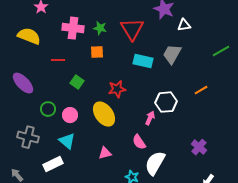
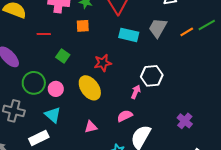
orange line: (201, 90) -> (187, 32), moved
green circle: (48, 109) -> (34, 83), size x1.5
pink semicircle: (139, 142) -> (125, 116), turned 98

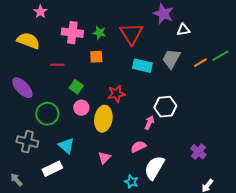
yellow ellipse: (90, 88) -> (103, 119), turned 45
pink circle: (56, 89) -> (81, 108), moved
pink triangle: (91, 127) -> (104, 158), turned -32

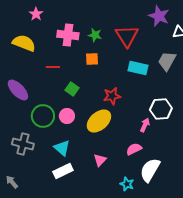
pink circle: (81, 108) -> (67, 116), moved
yellow ellipse: (103, 119) -> (99, 121), turned 40
white rectangle: (52, 169) -> (63, 171), moved

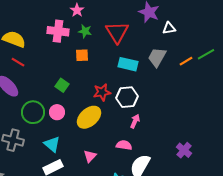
pink star: (36, 14) -> (77, 10), moved
red line: (53, 67) -> (18, 62), moved, turned 32
white hexagon: (161, 109) -> (127, 97), moved
pink semicircle: (134, 149) -> (124, 145), turned 35

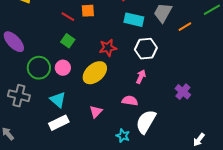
orange line: (186, 61) -> (185, 27), moved
red line: (18, 62) -> (68, 17), moved
white hexagon: (127, 97) -> (146, 49), moved
purple cross: (184, 150) -> (183, 92), moved

